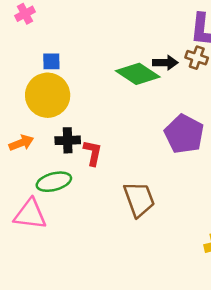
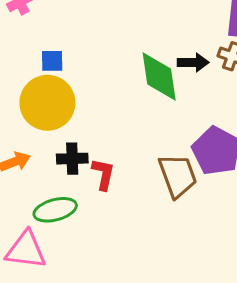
green diamond: (138, 74) -> (159, 76), turned 48
brown trapezoid: (139, 199) -> (178, 176), moved

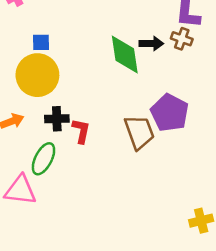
green ellipse: (55, 210) -> (43, 159), turned -48

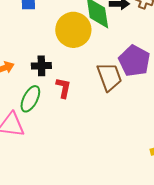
yellow circle: (37, 75) -> (73, 30), moved
red L-shape: (81, 131) -> (63, 88), moved

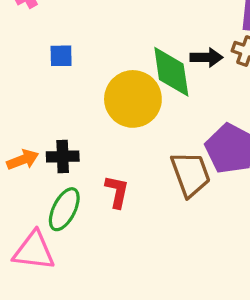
black cross: (41, 66) -> (63, 157), moved

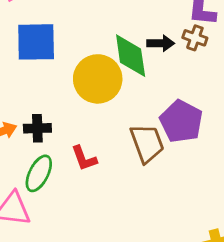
blue square: (61, 56) -> (36, 42), size x2.0
red L-shape: (117, 192) -> (84, 158), turned 148

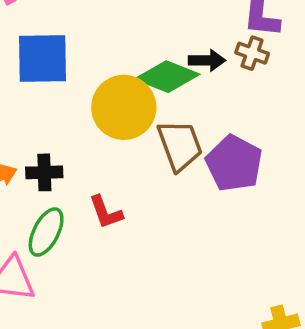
green diamond: (131, 56) -> (167, 77), turned -60
brown trapezoid: (147, 143) -> (180, 145), moved

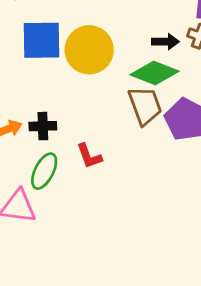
green diamond: (167, 77) -> (155, 73), moved
yellow circle: (124, 107) -> (89, 50), moved

